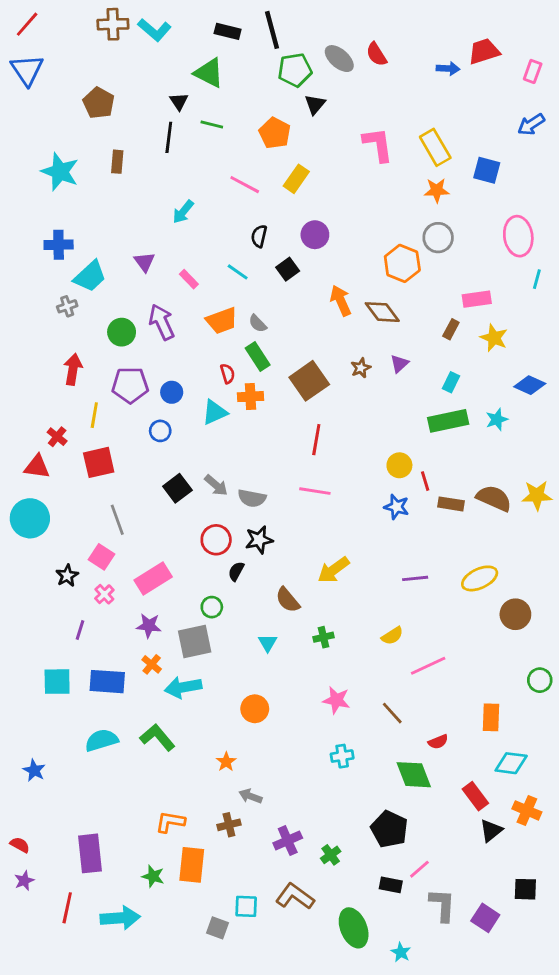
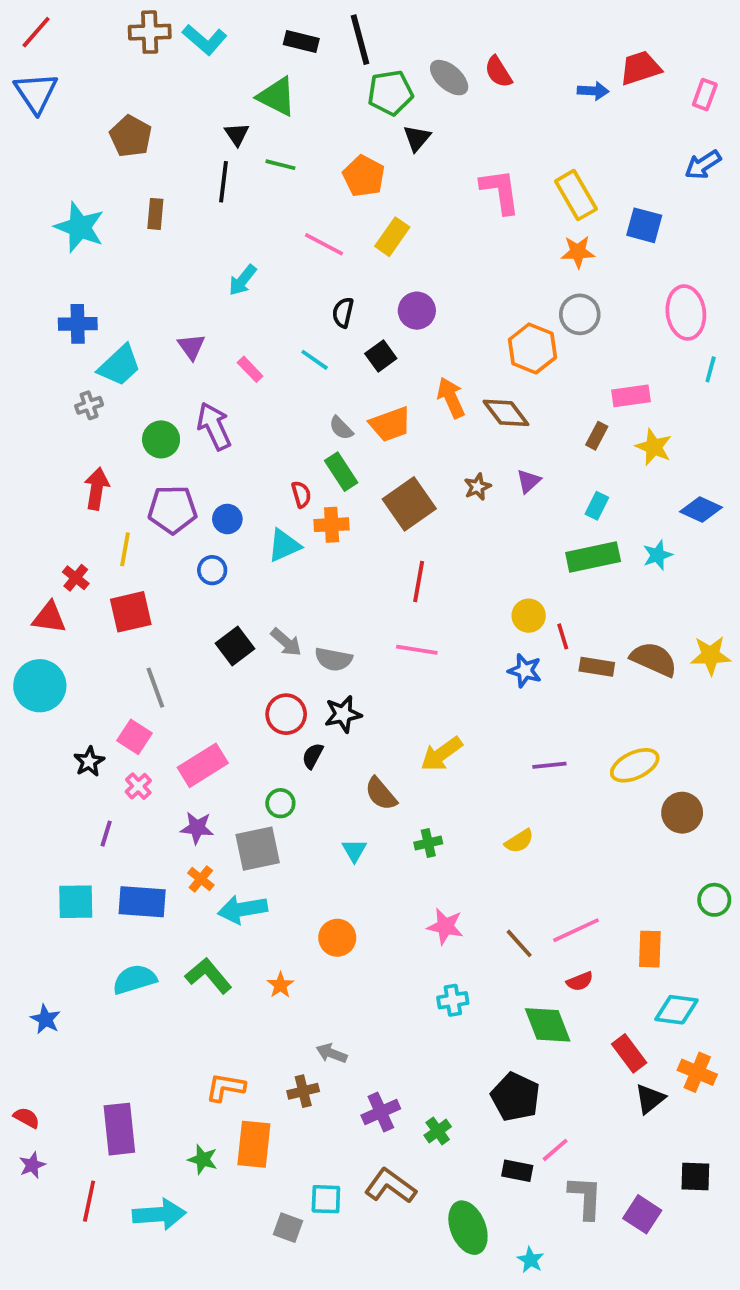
orange trapezoid: (222, 321) -> (390, 424), moved
pink line: (428, 666) -> (576, 930), moved
orange star: (226, 762) -> (280, 985), moved

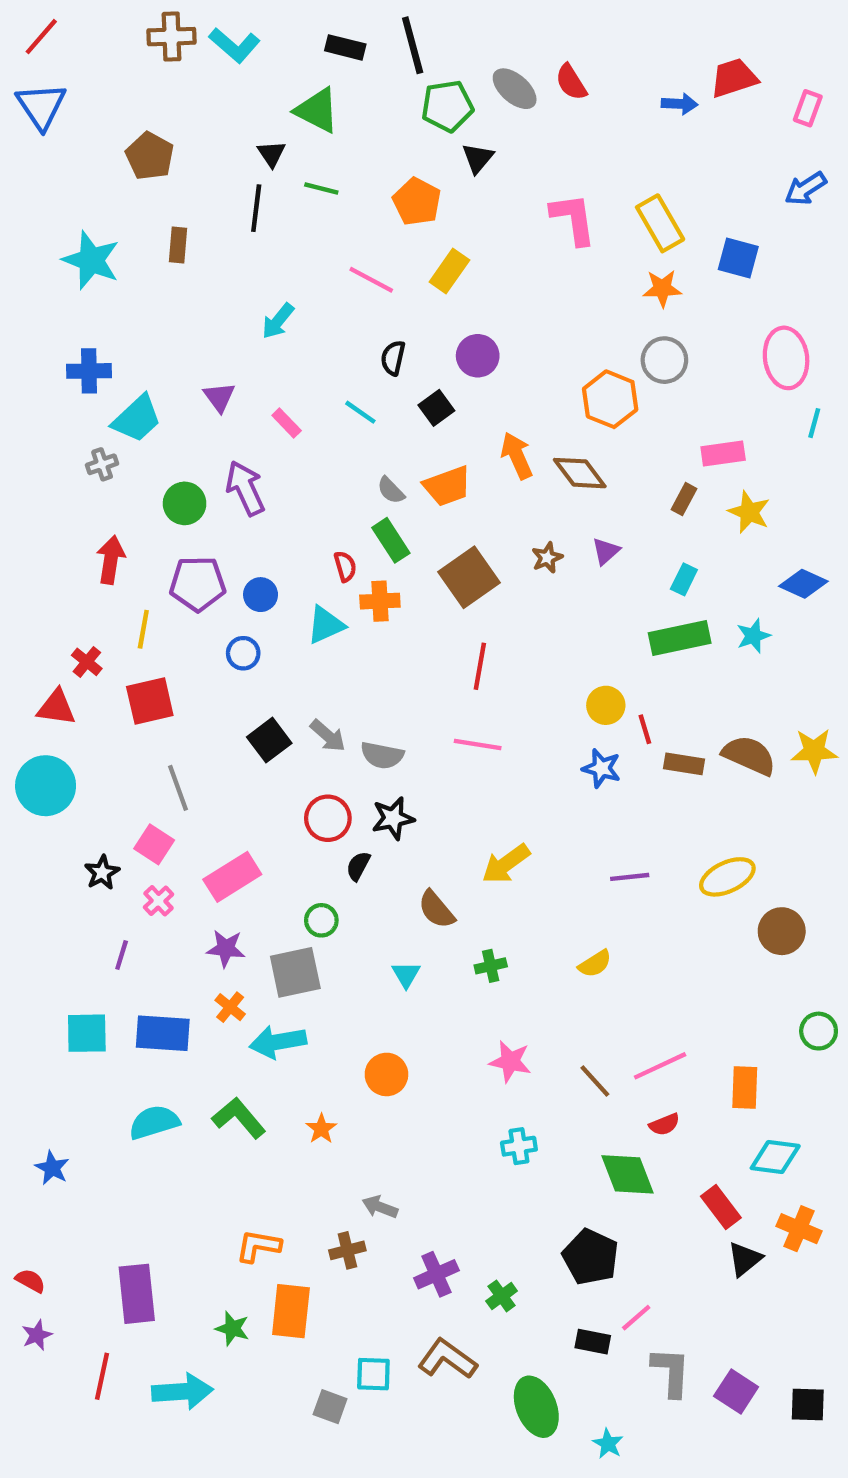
black square: (695, 1176) -> (808, 1405), moved

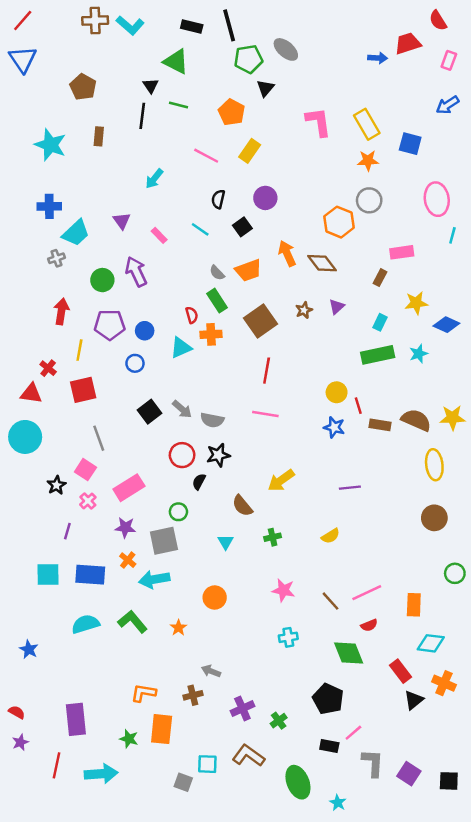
red semicircle: (571, 82) -> (438, 21), moved
yellow star: (749, 512) -> (416, 303), moved, turned -30
yellow ellipse: (727, 877) -> (434, 465), moved, turned -72

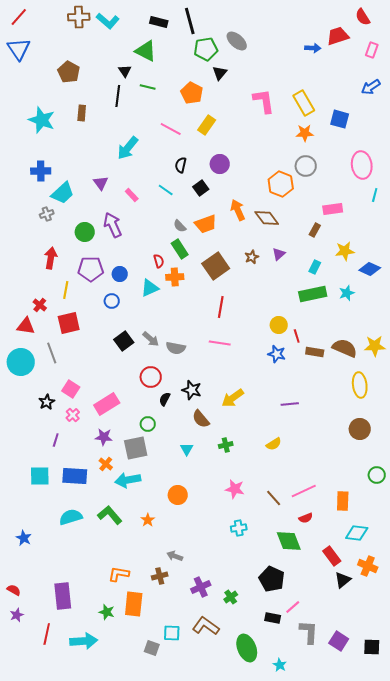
cyan arrow: (154, 179) -> (128, 148), size x1.4
gray line: (99, 438) -> (52, 353), moved
black star: (218, 455) -> (192, 390), moved, turned 30

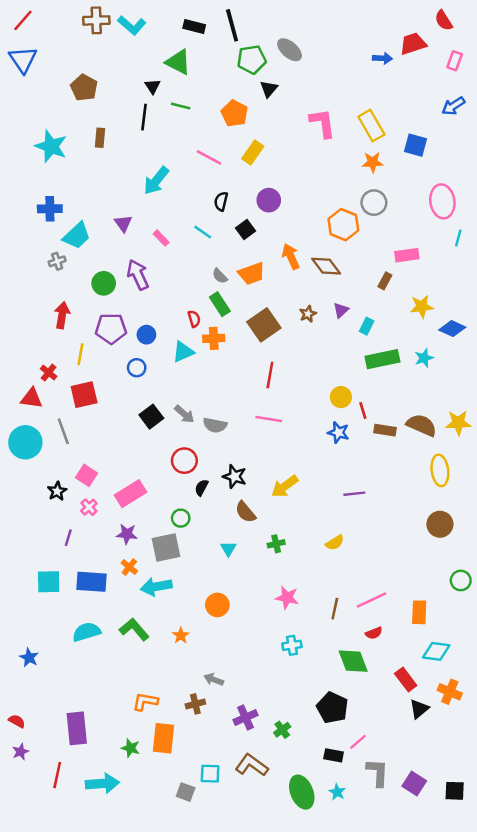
cyan rectangle: (315, 267) -> (367, 326), moved
brown line: (274, 498) -> (335, 609), turned 54
cyan star: (280, 665) -> (337, 792), moved

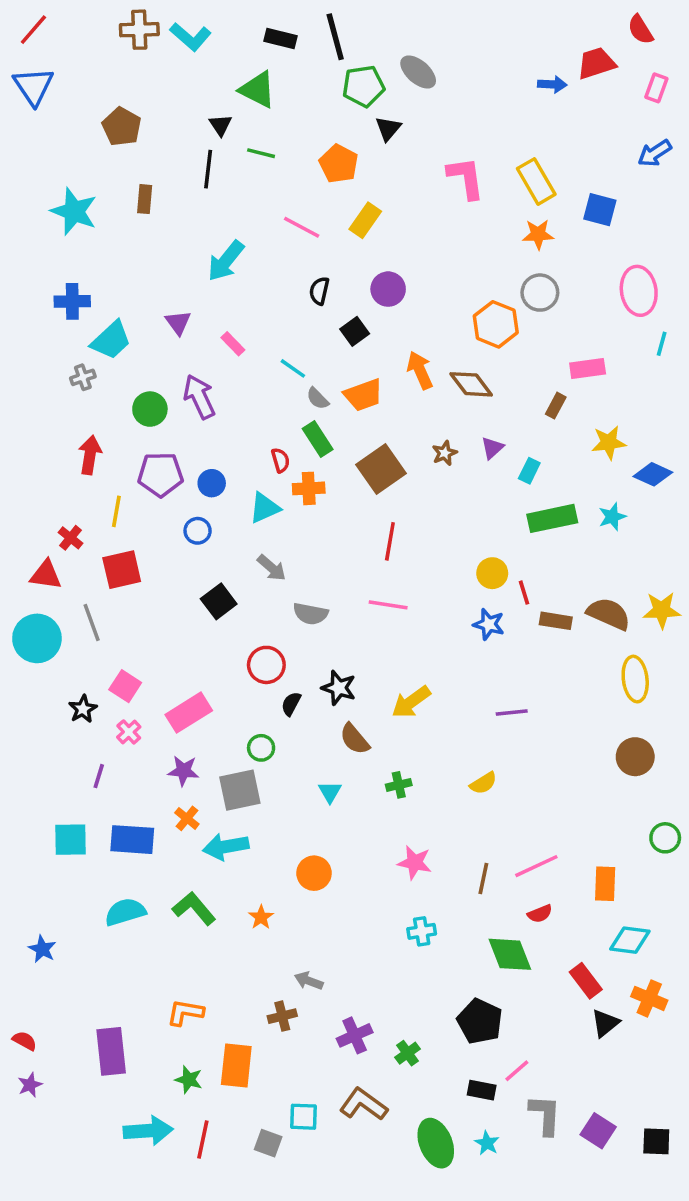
cyan line: (203, 232) -> (293, 368), moved
gray arrow: (184, 414) -> (272, 568), moved
orange L-shape: (145, 702) -> (185, 1013), moved
red line: (57, 775) -> (203, 1140), moved

